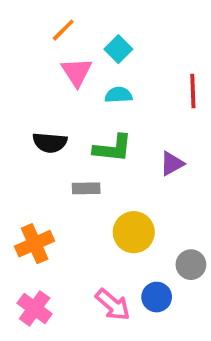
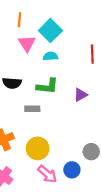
orange line: (63, 30) -> (19, 20), turned -40
cyan square: (118, 49) -> (50, 31), size x1.5
yellow circle: (134, 232) -> (38, 148), moved

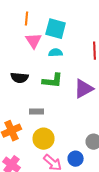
cyan square: (50, 31) -> (56, 29), turned -30
purple triangle: (80, 95) -> (84, 89), size x1.5
gray rectangle: (32, 109) -> (37, 112), moved

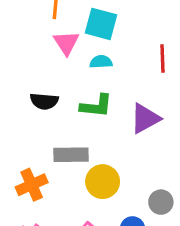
gray rectangle: (37, 112) -> (71, 155), size x1.5
yellow circle: (44, 139) -> (103, 182), moved

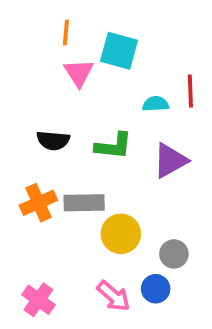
cyan semicircle: (101, 62) -> (156, 104), moved
orange cross: (32, 185) -> (38, 203), moved
gray circle: (161, 202) -> (174, 254), moved

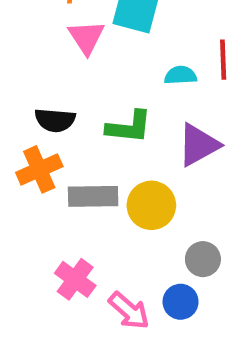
orange cross: (38, 203) -> (39, 169), moved
yellow circle: (121, 234) -> (151, 205), moved
pink cross: (38, 300) -> (75, 279), moved

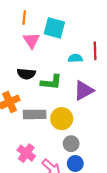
black semicircle: (55, 120) -> (26, 74), moved
gray circle: (203, 259) -> (71, 144), moved

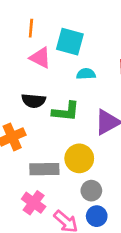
pink triangle: (31, 40) -> (40, 58), turned -30
cyan semicircle: (75, 58) -> (86, 74), moved
gray rectangle: (35, 114) -> (44, 169), moved

